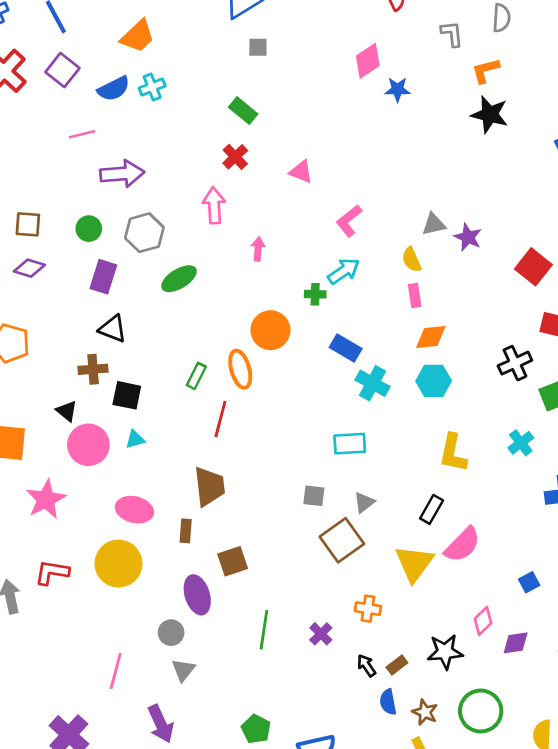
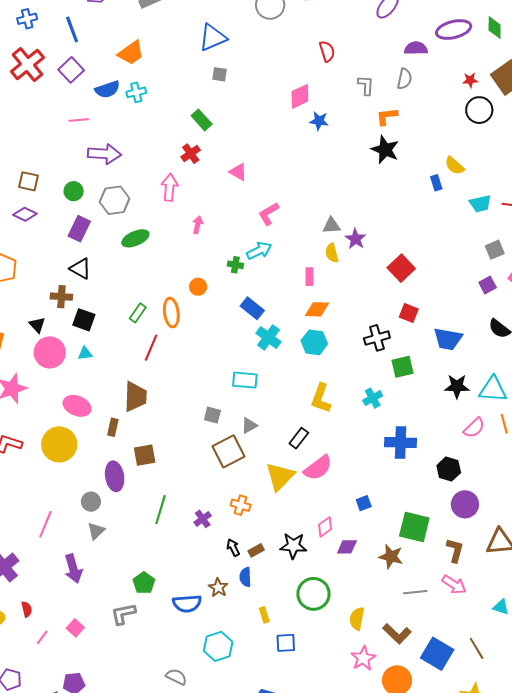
yellow semicircle: (412, 260) -> (332, 253), moved
orange circle: (270, 330) -> (198, 287), size x0.6
brown star: (425, 712) -> (218, 588), moved

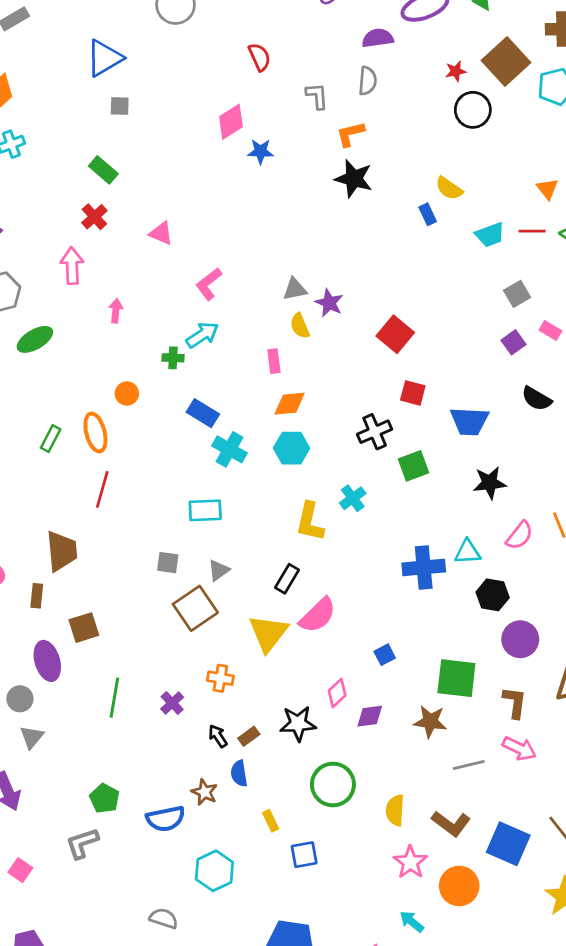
red line: (151, 348) -> (102, 489), moved
cyan triangle: (493, 389) -> (468, 552), moved, size x0.7
cyan cross: (373, 398) -> (353, 498), moved

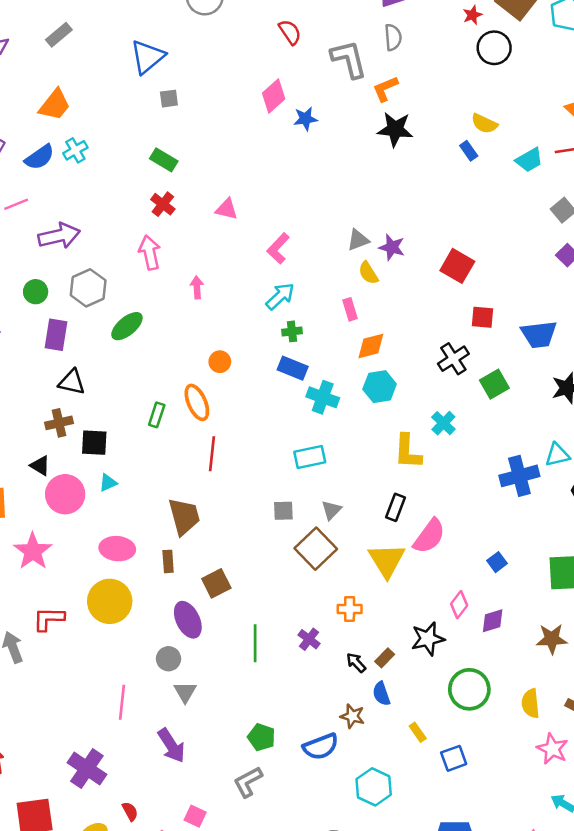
gray L-shape: (317, 96) -> (349, 59), size x1.6
green cross: (173, 358) -> (292, 331), moved
brown star: (430, 721) -> (552, 639), moved

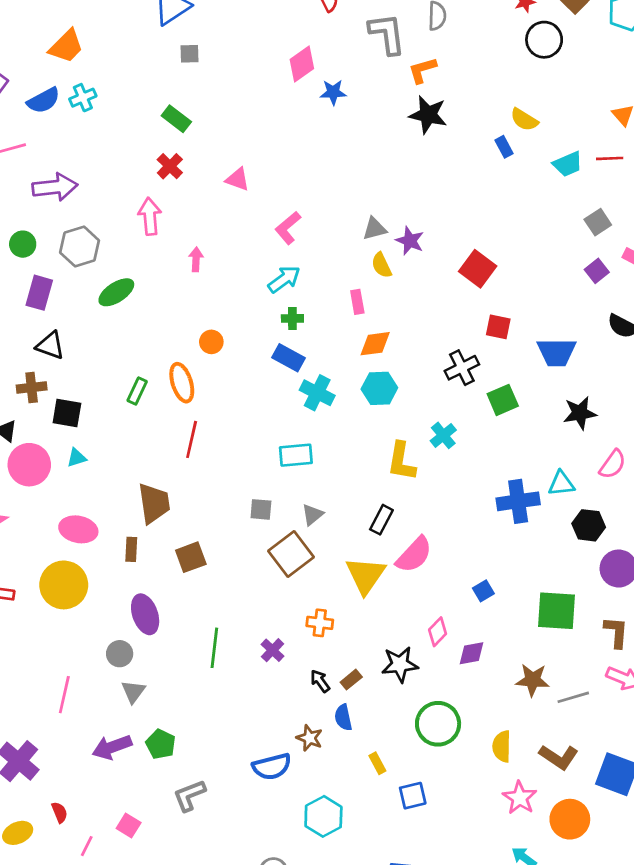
brown square: (216, 583) -> (191, 557), moved
green pentagon: (261, 737) -> (161, 744), moved
purple arrow: (171, 746) -> (112, 747), turned 96

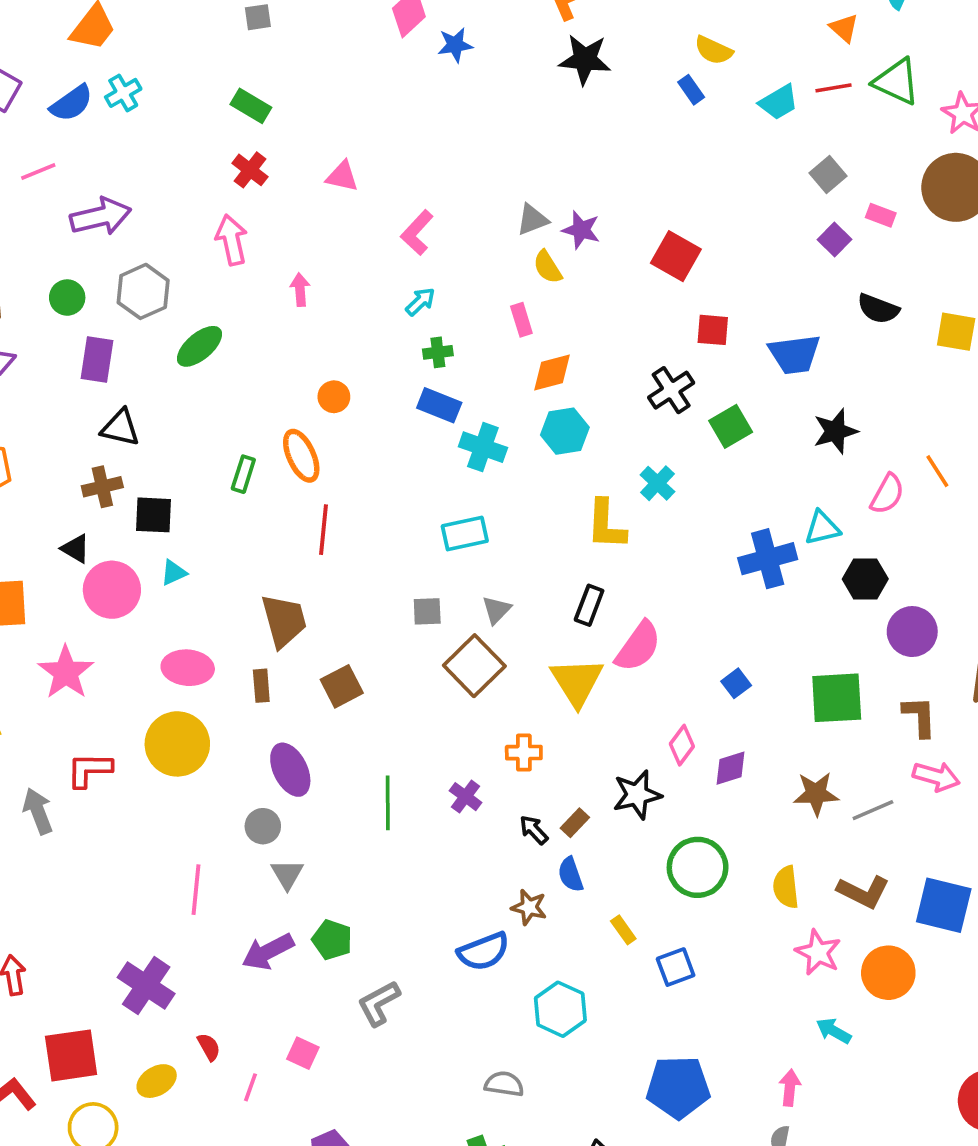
cyan arrow: (284, 279) -> (420, 302), size x0.7

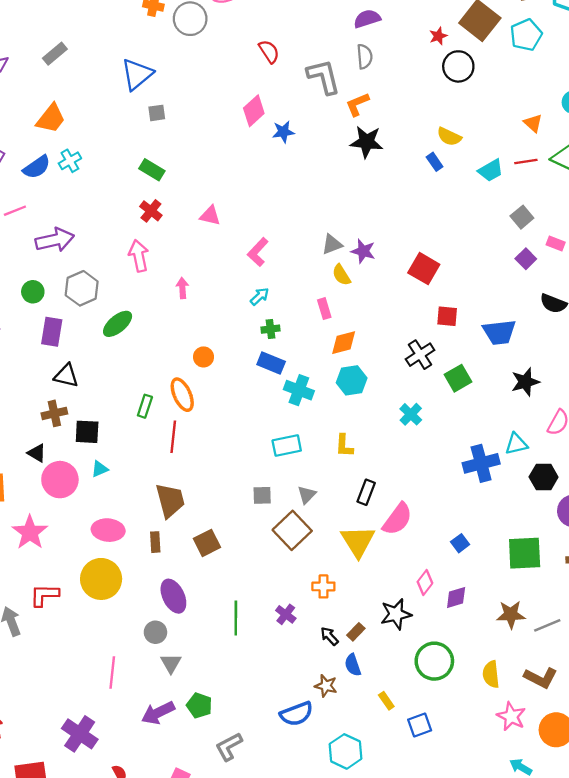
yellow L-shape: (606, 525) -> (344, 446), moved, size x0.7
red line: (324, 530) -> (173, 437), moved

